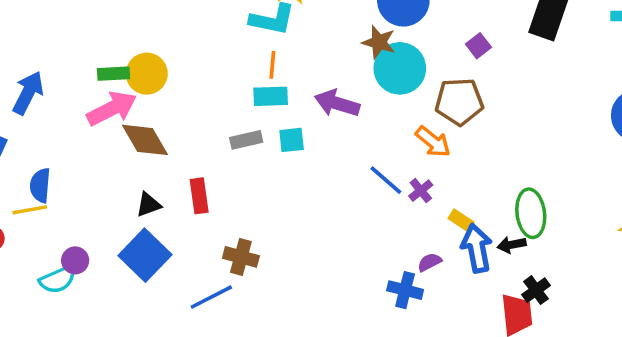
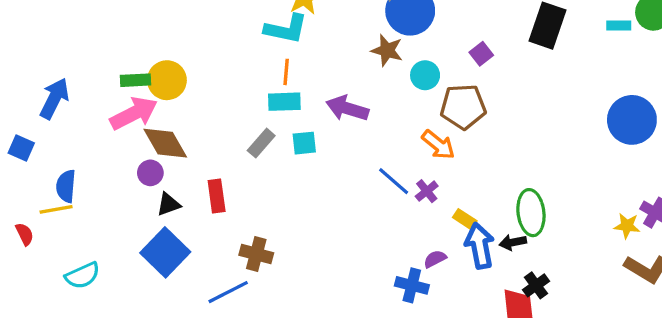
cyan circle: (400, 68) -> (425, 75), moved, size x0.6
gray rectangle: (246, 140) -> (261, 143), turned -36
purple circle: (75, 260) -> (150, 173), moved

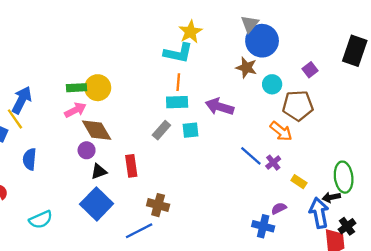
pink arrow: (134, 113) -> (75, 110), size x0.7
yellow line: (56, 209) -> (15, 119), moved, turned 65
blue arrow: (480, 246) -> (319, 213), moved

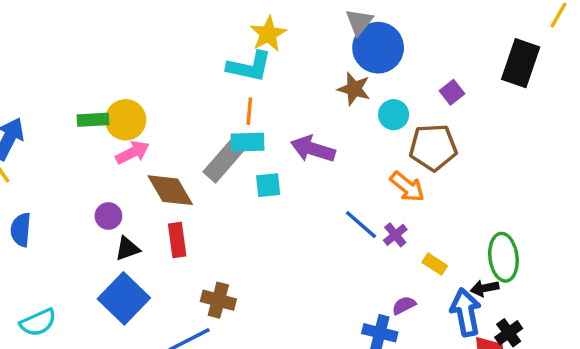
pink arrow: (75, 110) -> (132, 152), moved
brown diamond: (97, 130) -> (170, 190), moved
gray rectangle: (161, 130) -> (224, 161), moved, size x1.4

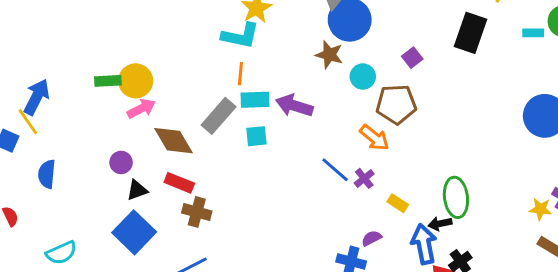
cyan rectangle: (248, 142) -> (255, 100), moved
red rectangle: (177, 240) -> (179, 183), turned -60
brown cross: (218, 300) -> (197, 212), moved

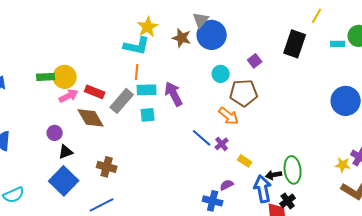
brown star: (329, 55) -> (182, 38), moved
purple arrow: (294, 106) -> (174, 94), turned 45
red rectangle: (179, 183) -> (95, 92), moved
green ellipse: (456, 197) -> (293, 170), moved

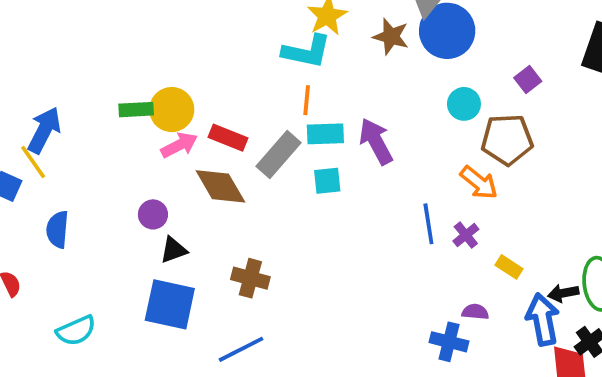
blue line: (202, 138) -> (428, 224), turned 40
blue square: (64, 181) -> (170, 304), turned -32
purple semicircle: (227, 185) -> (475, 312), turned 32

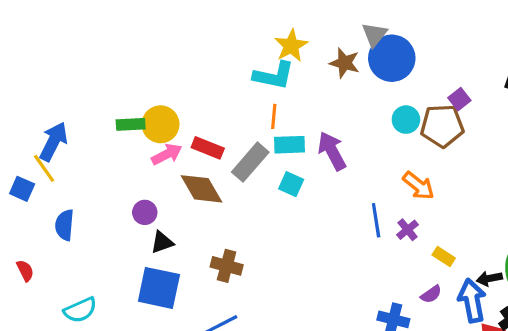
brown pentagon: (507, 140) -> (442, 126), moved
cyan square: (327, 181) -> (291, 184), turned 30
purple semicircle: (475, 312) -> (431, 294), moved, turned 140

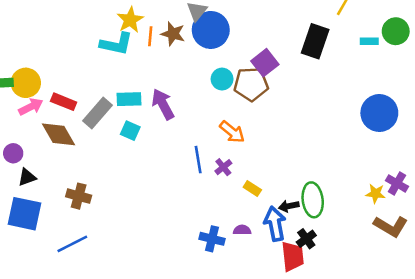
purple square: (459, 99) -> (265, 63), size x1.5
orange line: (274, 116) -> (150, 36), moved
purple semicircle: (431, 294) -> (242, 230), moved, turned -144

